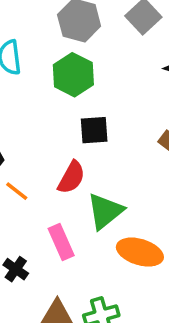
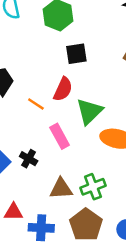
orange line: (17, 191) -> (36, 104), moved

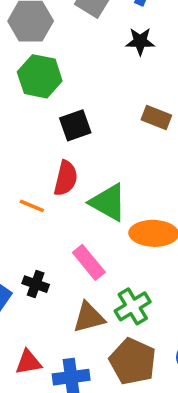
green triangle: (89, 111) -> (108, 202), turned -36
pink rectangle: (60, 136) -> (89, 262), moved

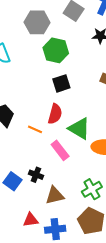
green hexagon: (40, 76) -> (56, 50), moved
pink rectangle: (89, 262) -> (60, 150), moved
brown triangle: (89, 317) -> (55, 195), moved

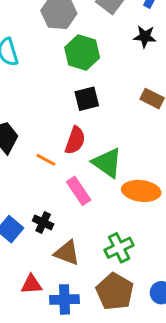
brown triangle: (55, 195) -> (67, 253), turned 30

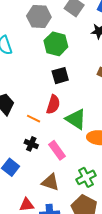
pink rectangle: (79, 191) -> (57, 150), moved
black cross: (43, 222) -> (31, 144), moved

